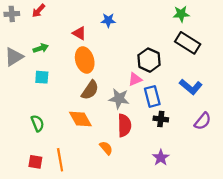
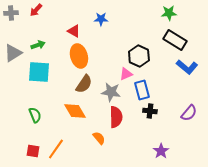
cyan square: (42, 77) -> (39, 72), size x1.6
blue L-shape: (191, 87) -> (187, 67), moved
purple star: (161, 158) -> (161, 151), moved
orange line: (60, 160) -> (56, 149), turned 45

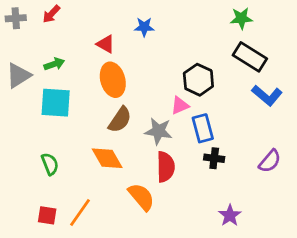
orange semicircle: (99, 138) -> (141, 197), size x1.5

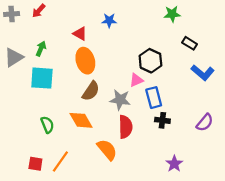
green star: (241, 18) -> (172, 14), moved
black rectangle: (250, 57) -> (190, 43), size x0.6
green arrow: (54, 64) -> (41, 49), turned -48
green semicircle: (50, 164) -> (47, 125), moved

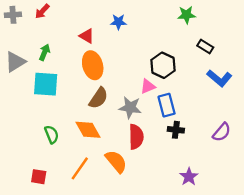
orange line: (60, 162) -> (80, 168), moved

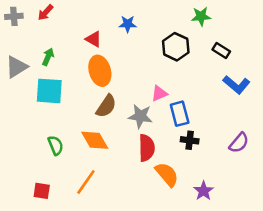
black hexagon: (163, 65) -> (176, 47), moved
orange semicircle: (116, 161) -> (167, 174), moved

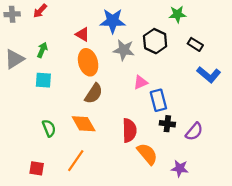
blue star: (128, 24) -> (113, 21), size x1.6
cyan square: (49, 91) -> (43, 80), size x0.7
gray star: (140, 116) -> (124, 50), moved
purple semicircle: (239, 143) -> (194, 132), moved
purple star: (204, 191) -> (180, 168), turned -30

